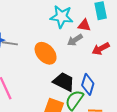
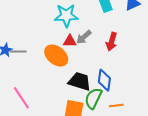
red triangle: (84, 25) -> (70, 41), moved
red arrow: (101, 49) -> (112, 42), turned -36

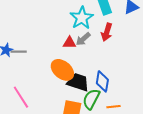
cyan star: (66, 16) -> (82, 18), moved, turned -30
red arrow: (112, 42) -> (107, 32), moved
orange ellipse: (56, 56) -> (62, 70), moved

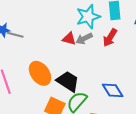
orange ellipse: (62, 70) -> (40, 73), moved
blue diamond: (102, 81) -> (113, 90), moved, turned -55

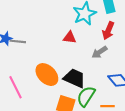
gray arrow: (84, 39) -> (100, 52), moved

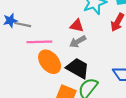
gray arrow: (100, 52) -> (78, 42), moved
pink line: (16, 87) -> (39, 42), moved, turned -70

